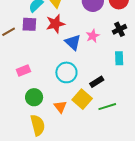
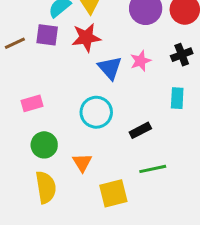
yellow square: (82, 99) -> (113, 193), moved, turned 30

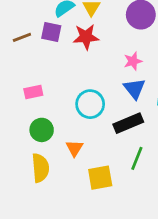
blue triangle: (110, 68) -> (134, 89), moved
black rectangle: (140, 130) -> (128, 123), size x1.5
green line: (153, 169) -> (137, 158), turned -60

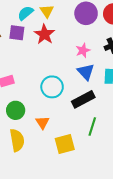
red star: (86, 37) -> (44, 34), turned -30

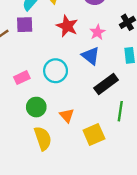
red star: (44, 34) -> (67, 26), moved
blue triangle: (86, 72) -> (91, 56), moved
cyan circle: (52, 87) -> (56, 71), moved

